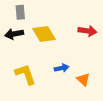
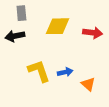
yellow diamond: (44, 34) -> (58, 26), moved, turned -60
yellow L-shape: (25, 74) -> (39, 71), moved

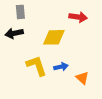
yellow diamond: (58, 26) -> (54, 37), moved
red arrow: (93, 33) -> (78, 17), moved

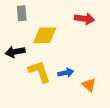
black arrow: (14, 33) -> (15, 52), moved
yellow diamond: (54, 37) -> (45, 35), moved

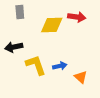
yellow diamond: (45, 35) -> (52, 25), moved

